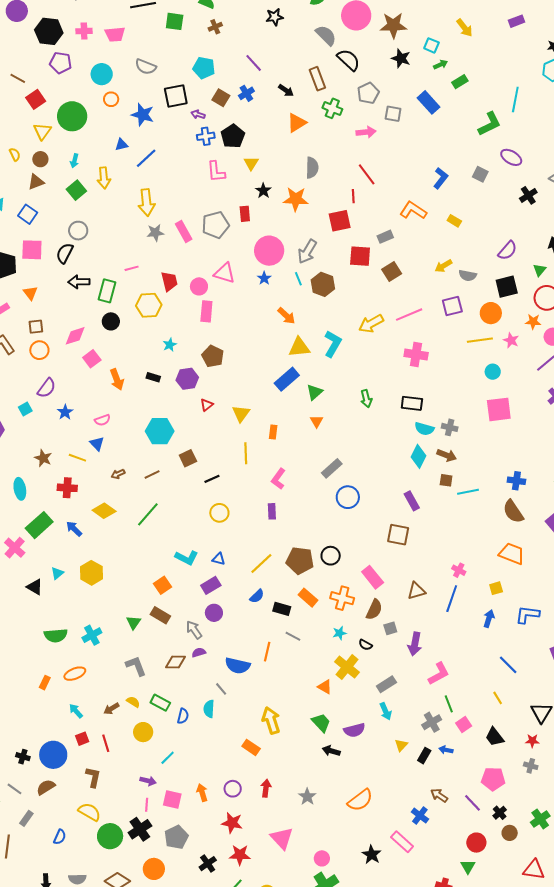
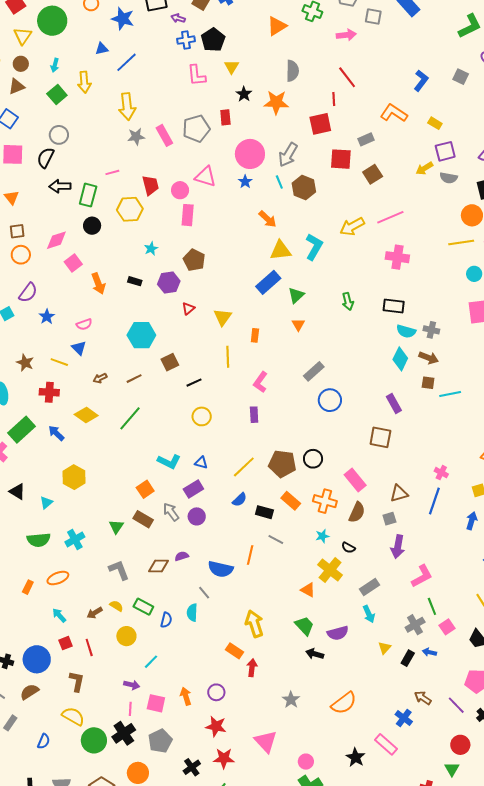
purple square: (452, 306) -> (445, 151), moved
cyan triangle: (57, 573) -> (46, 502), moved
gray square: (390, 628) -> (389, 519), moved
gray arrow: (194, 630) -> (171, 512), moved
red arrow: (266, 788) -> (252, 668), moved

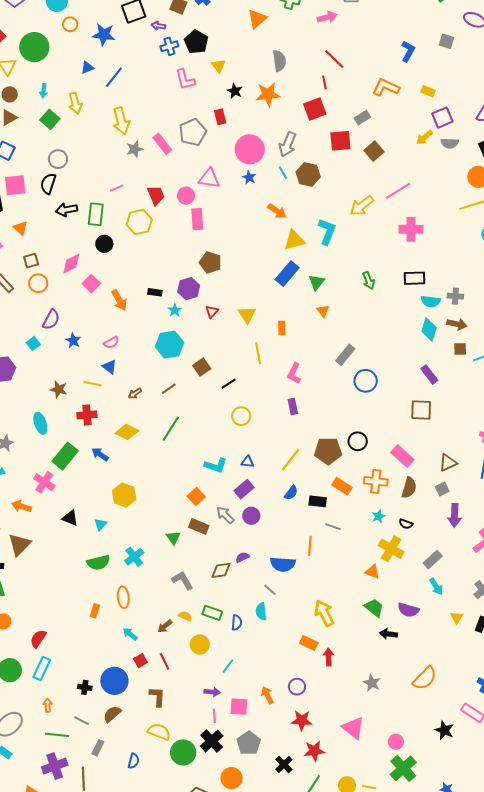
cyan star: (151, 249) -> (175, 310), moved
orange ellipse: (58, 578) -> (123, 597), turned -65
purple semicircle: (338, 633) -> (408, 610), turned 40

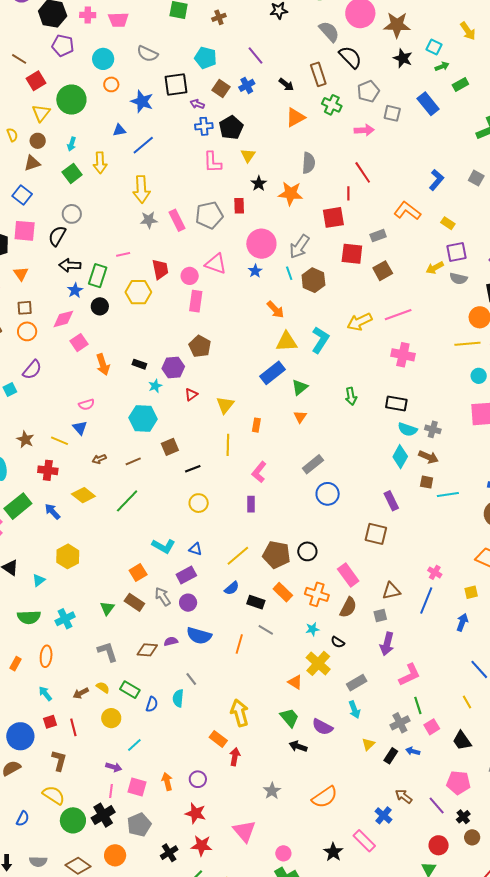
blue star: (73, 341) -> (75, 290), moved
blue semicircle: (283, 564) -> (199, 636), moved

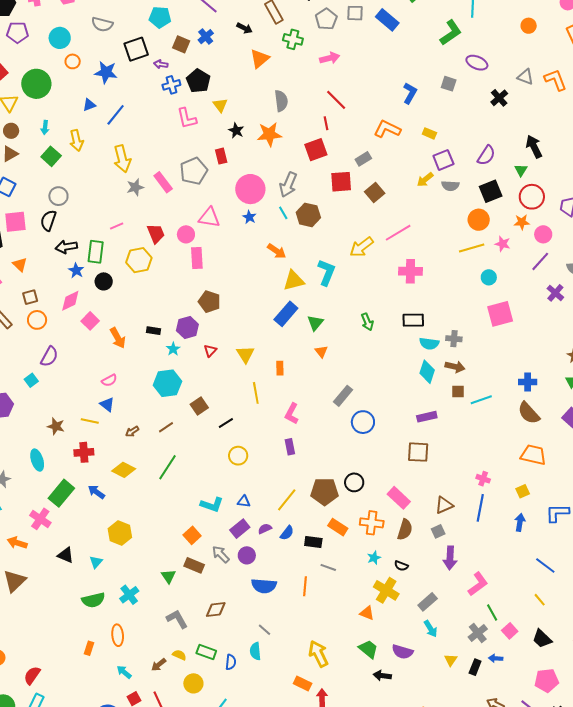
gray square: (392, 113) -> (355, 13), moved
purple rectangle: (391, 501) -> (427, 417), turned -66
purple semicircle: (171, 641) -> (265, 529), moved

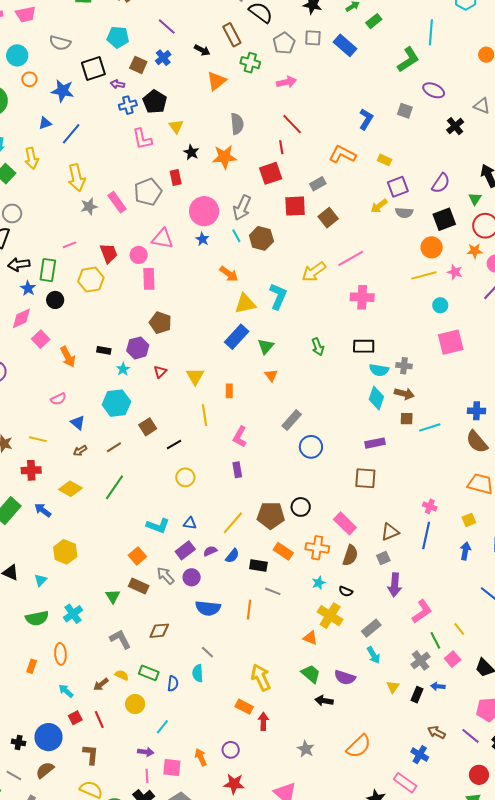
blue triangle: (107, 404) -> (78, 423), moved
yellow line: (540, 600) -> (459, 629), moved

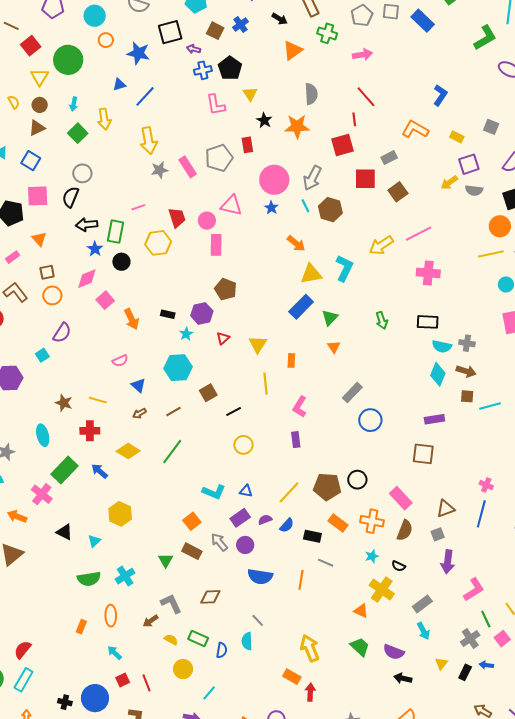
gray square: (405, 111) -> (491, 127), moved
brown arrow: (101, 684) -> (151, 621), moved
black arrow: (324, 701) -> (403, 678), moved

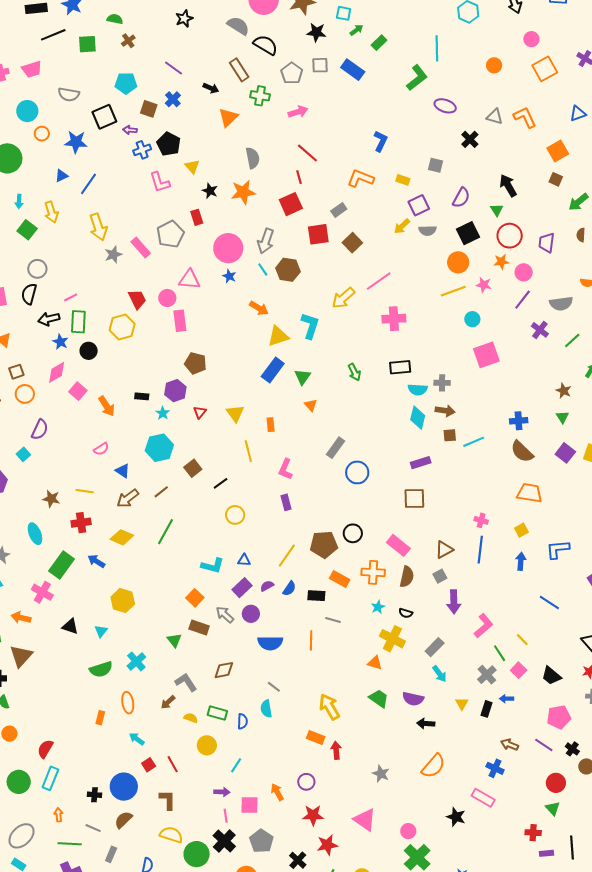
pink line: (138, 207) -> (71, 297), moved
brown arrow: (139, 413) -> (128, 498), size x1.6

